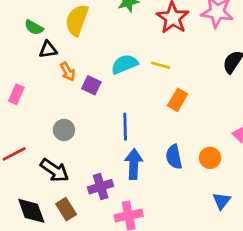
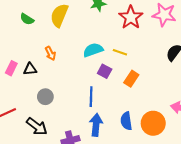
black triangle: (48, 50) -> (30, 69), moved
purple square: (91, 85) -> (105, 71), moved
orange circle: (210, 158) -> (153, 123), size x1.5

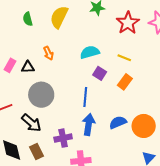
green semicircle: (27, 19) -> (28, 19), turned 40
yellow line: (120, 52) -> (124, 58), moved
gray circle: (45, 97) -> (41, 95), size x1.6
blue semicircle: (126, 121) -> (118, 122), turned 72

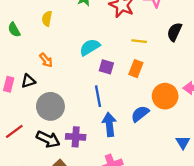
yellow semicircle: (59, 17) -> (47, 19), size x0.6
yellow line: (124, 58) -> (139, 41), moved
orange circle: (144, 126) -> (165, 96), moved
purple cross: (63, 138) -> (76, 137), moved, turned 30

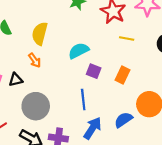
yellow semicircle: (47, 19) -> (40, 34), moved, size x1.5
yellow line: (139, 41) -> (127, 38), moved
blue arrow: (109, 124) -> (92, 128), turned 35

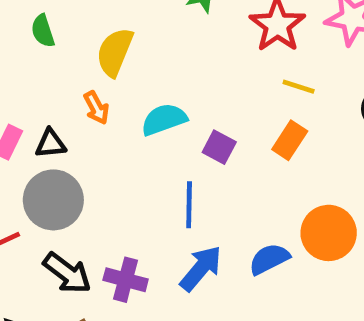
cyan semicircle: (79, 51) -> (164, 119), moved
orange rectangle: (122, 75) -> (290, 140), moved
gray circle: (36, 106) -> (53, 200), moved

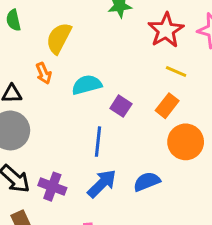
orange circle: (329, 233) -> (186, 142), moved

